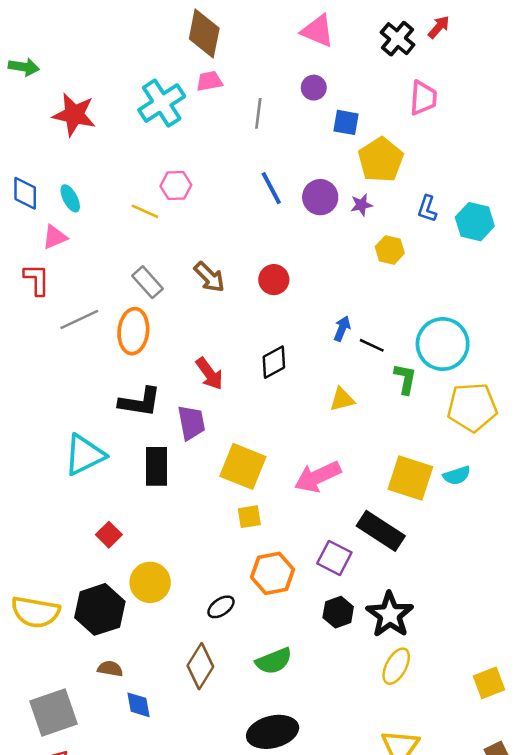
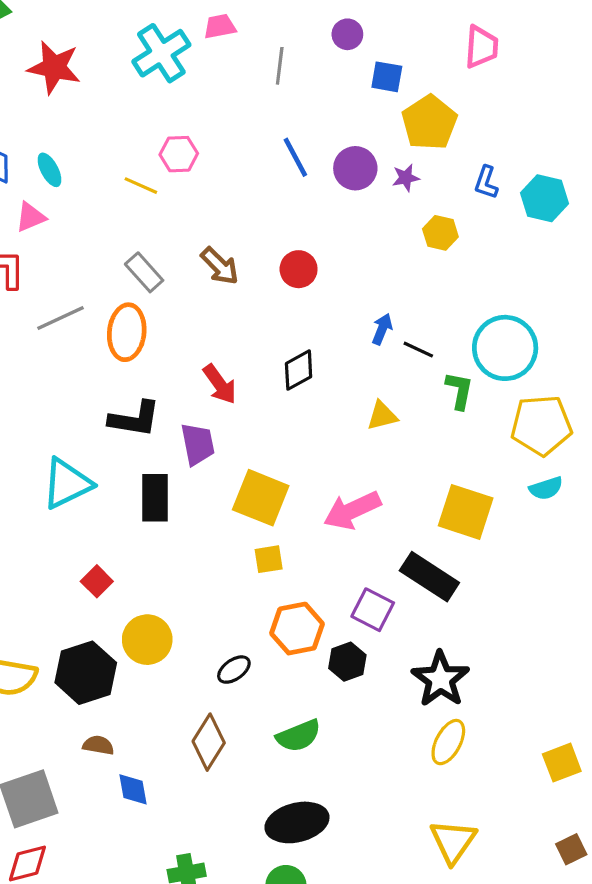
cyan semicircle: (457, 475) -> (546, 488), moved
black hexagon: (338, 612) -> (347, 662), moved

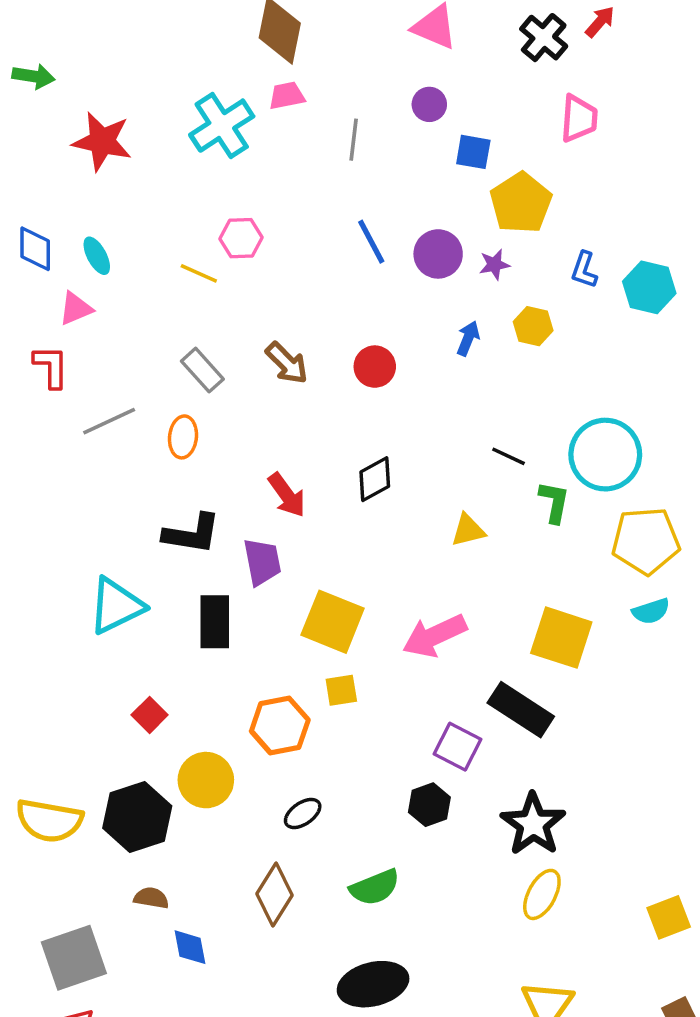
blue arrow: (382, 329) -> (468, 338), moved
orange ellipse: (127, 332) -> (183, 437), size x0.7
orange hexagon: (297, 629) -> (280, 726), moved

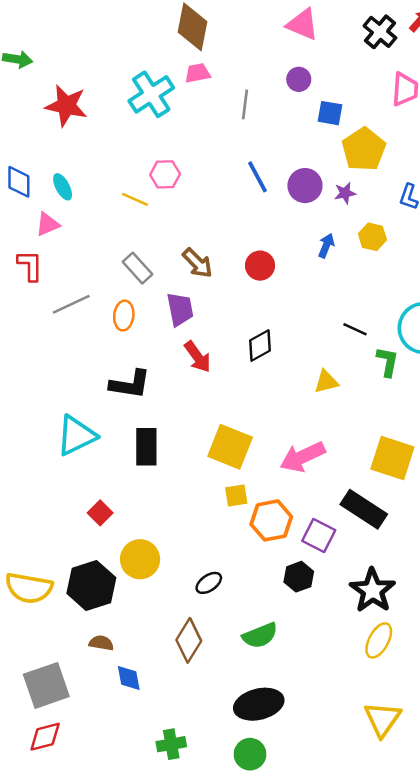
purple trapezoid: (262, 562) -> (180, 309), moved
orange hexagon: (280, 726) -> (271, 520), moved

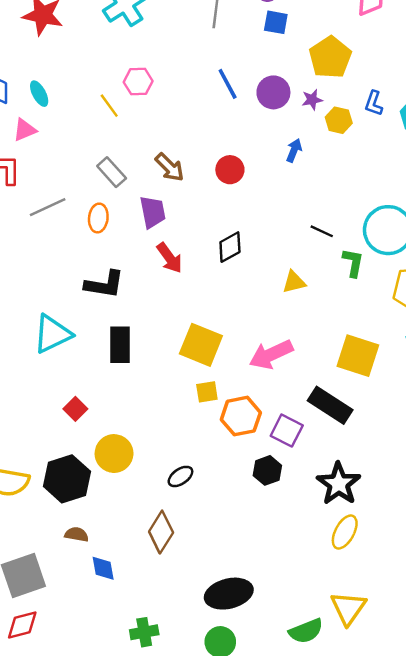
blue square: (330, 113) -> (276, 22), moved
yellow line: (135, 199) -> (109, 106), turned 30
yellow hexagon: (372, 237) -> (339, 120), moved
green semicircle: (260, 635) -> (306, 631), moved

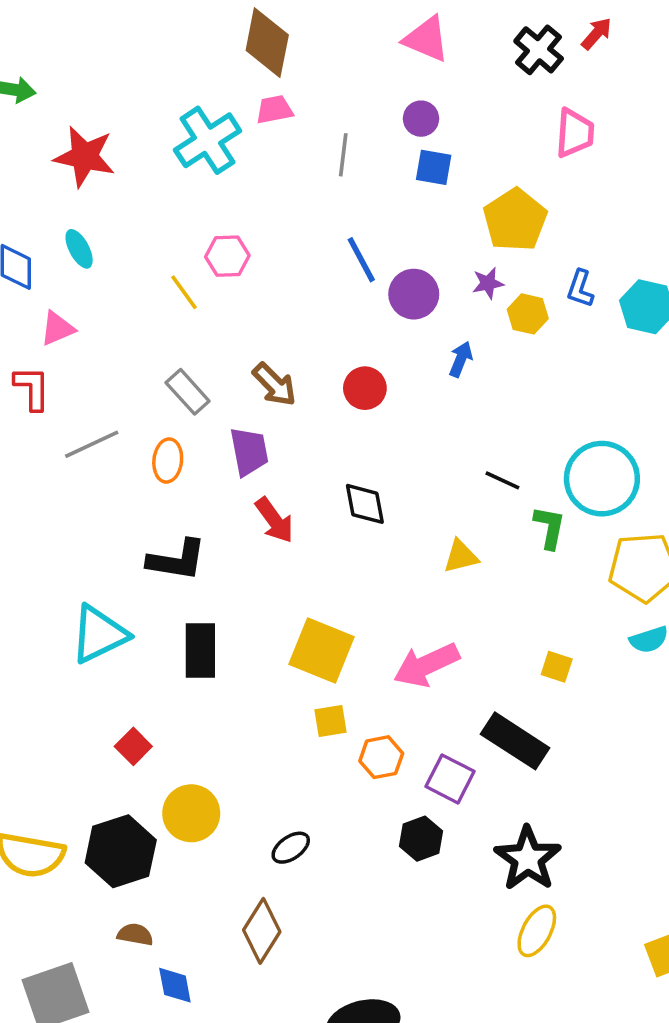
purple circle: (273, 92) -> (414, 294), moved
cyan ellipse: (39, 94) -> (79, 249), moved
black diamond: (230, 247) -> (365, 504), turned -72
yellow square: (358, 356) -> (557, 667), size x0.5
orange hexagon: (241, 416) -> (381, 757), size x0.7

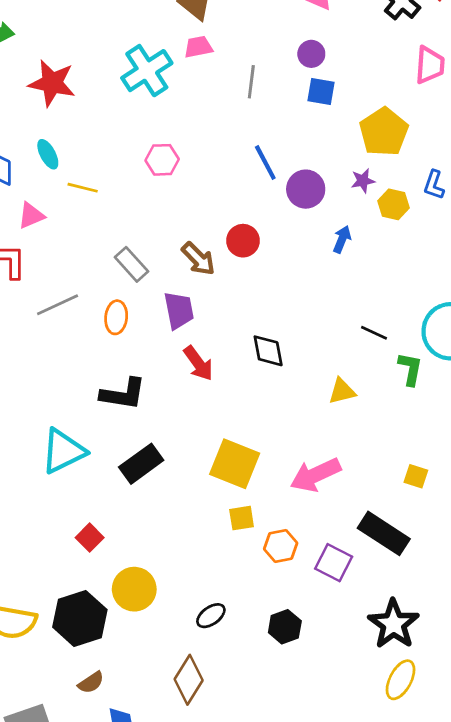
yellow line: (184, 292) -> (83, 188), moved, turned -40
red circle: (365, 388) -> (243, 241), moved
black rectangle: (200, 650) -> (141, 464), turned 54
black hexagon: (421, 839) -> (285, 627), moved
brown semicircle: (135, 935) -> (91, 683), turned 136

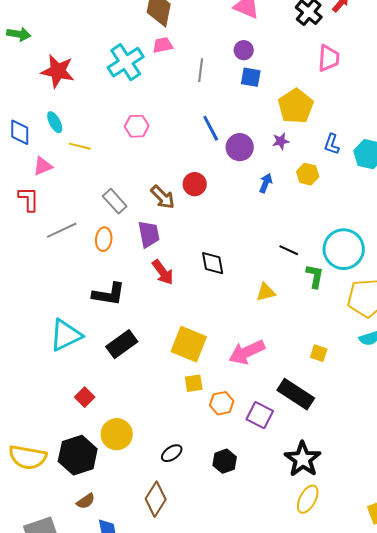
yellow hexagon: (394, 204) -> (308, 174), moved

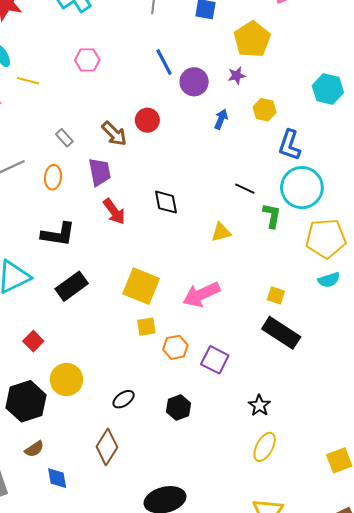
blue L-shape: (332, 144) -> (289, 145), moved, size x1.4
gray rectangle: (115, 201) -> (64, 138), size x0.7
black rectangle: (296, 394) -> (281, 333), moved
black star: (303, 459) -> (259, 405), size x0.6

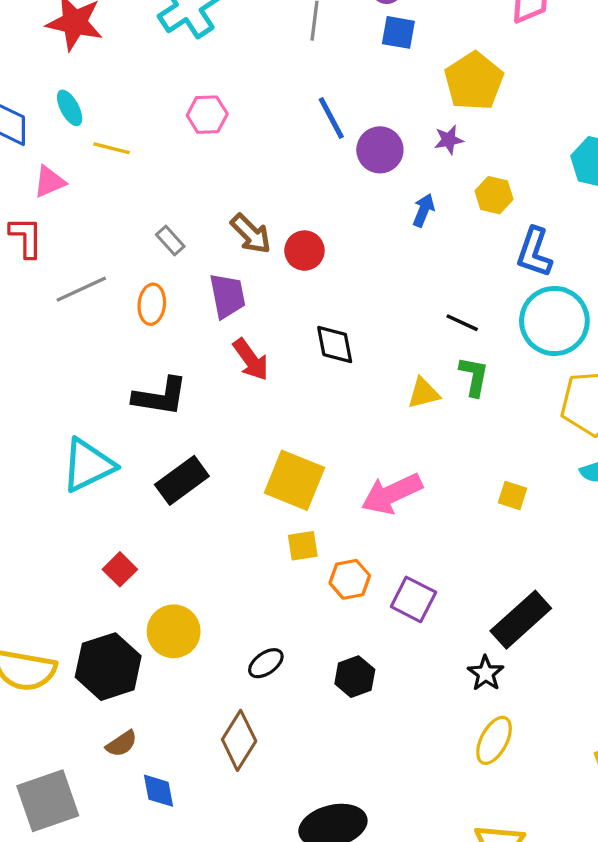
red circle: (147, 120) -> (304, 251), moved
green L-shape: (272, 216) -> (474, 376), moved
black rectangle: (281, 333) -> (521, 620), moved, turned -75

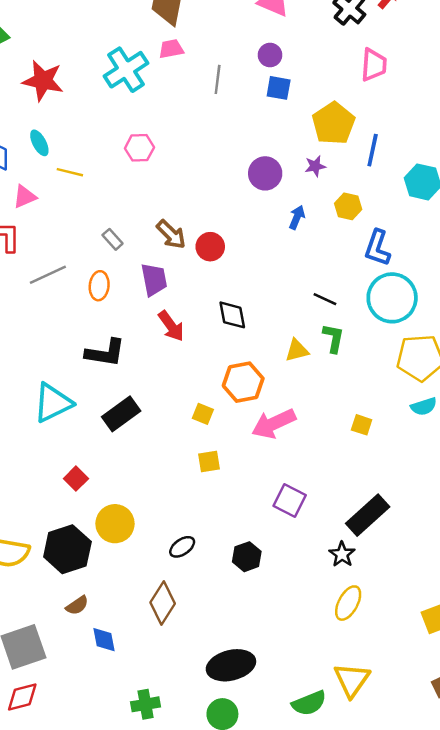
blue line: (331, 118) -> (373, 150), moved, turned 40
yellow square: (294, 480) -> (203, 414), size x0.5
orange hexagon: (350, 579) -> (243, 382), moved, size x1.4

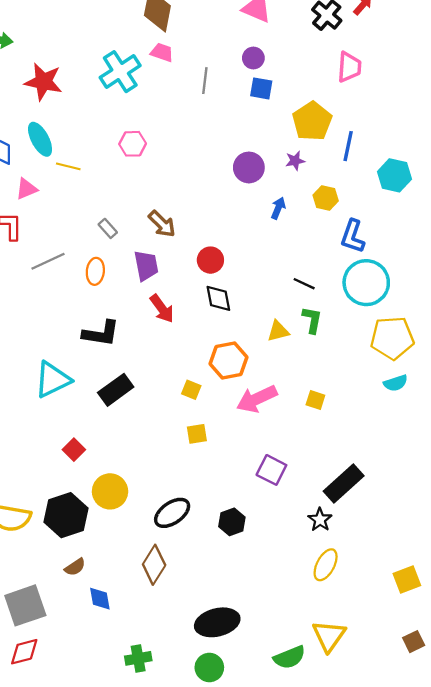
pink trapezoid: (171, 49) -> (162, 52), turned 30
cyan ellipse: (39, 143) -> (40, 139), size x1.4
red circle: (210, 247) -> (210, 260), moved
yellow square: (362, 425) -> (315, 400), moved
black ellipse: (182, 547) -> (172, 513), size x1.5

